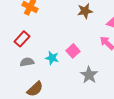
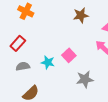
gray star: (89, 75) -> (85, 79), turned 30

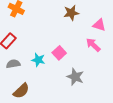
gray star: (85, 79) -> (75, 77), turned 30

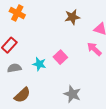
gray star: (75, 77) -> (72, 94), moved

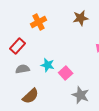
orange cross: (17, 13) -> (39, 22), moved, turned 35
pink square: (60, 57) -> (66, 73), moved

